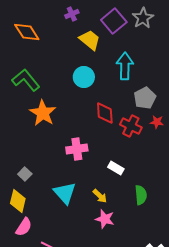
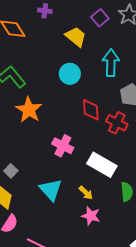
purple cross: (72, 14) -> (45, 11), moved, turned 32
purple square: (114, 21) -> (100, 18), size x0.7
pink cross: (77, 149) -> (63, 146), turned 35
white rectangle: (116, 168) -> (102, 165), size x1.8

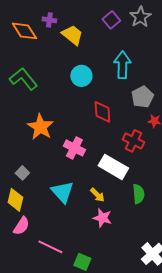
purple cross: (45, 11) -> (49, 20), moved
yellow trapezoid: (76, 37) -> (72, 35), moved
orange star: (29, 110) -> (40, 127), moved
red cross: (117, 123) -> (133, 141), moved

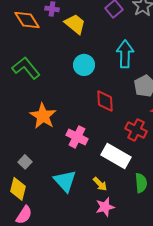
pink star: (102, 218) -> (105, 207), turned -30

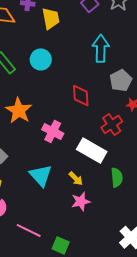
yellow trapezoid: (75, 24) -> (51, 18), turned 40
cyan circle: (84, 65) -> (41, 59), moved
red cross: (136, 130) -> (112, 124), turned 30

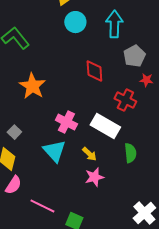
cyan circle: (41, 59) -> (75, 22), moved
red cross: (112, 124) -> (125, 100), turned -30
pink cross: (53, 131) -> (66, 122), moved

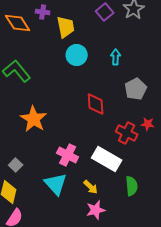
cyan arrow: (114, 24) -> (116, 57), size x0.6
red star: (146, 80) -> (148, 124), moved

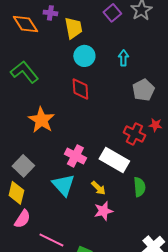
red diamond: (96, 104) -> (80, 89), moved
gray square: (16, 165) -> (23, 166), size x1.5

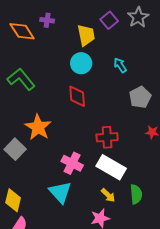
yellow trapezoid: (73, 28) -> (86, 35), moved
cyan arrow: (123, 58) -> (120, 65), turned -35
red cross: (134, 134) -> (107, 137), moved, turned -30
gray square: (23, 166) -> (15, 149), moved
yellow arrow: (98, 188) -> (108, 195), moved

